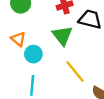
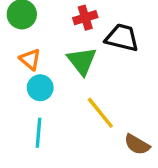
orange triangle: (18, 39) -> (30, 59), moved

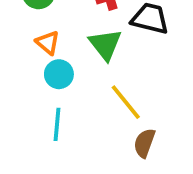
brown semicircle: (137, 144) -> (144, 143), moved, turned 80

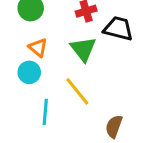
cyan circle: (59, 74) -> (29, 72), moved
yellow line: (126, 102) -> (77, 91), moved

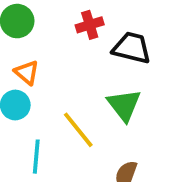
green triangle: (83, 49) -> (124, 105), moved

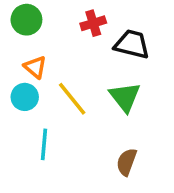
yellow line: (78, 130) -> (72, 99), moved

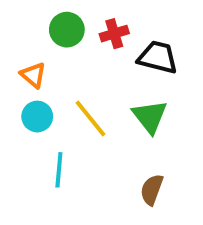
green circle: (26, 20) -> (67, 30), moved
orange triangle: (35, 67) -> (33, 75), moved

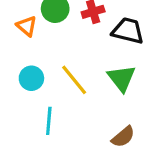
orange triangle: (33, 75) -> (27, 26), moved
brown semicircle: (152, 190) -> (123, 137), turned -150

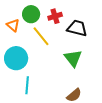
cyan circle: (31, 78) -> (16, 58), size x1.5
yellow line: (74, 80) -> (41, 36), moved

